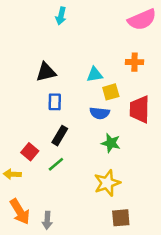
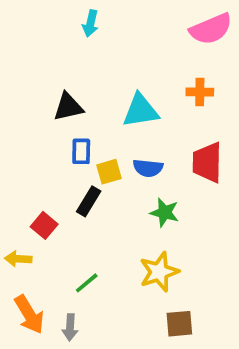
cyan triangle: (95, 74) -> (141, 111), size x1.5
yellow square: (111, 92) -> (109, 172), moved
green line: (56, 164) -> (87, 283), moved

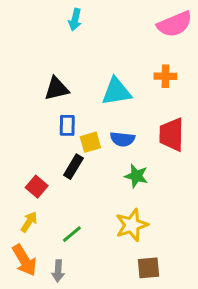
yellow arrow: (18, 259) -> (29, 222), moved, turned 120

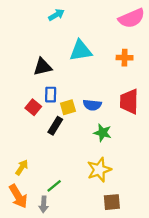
cyan arrow: (75, 20) -> (56, 15), turned -133
cyan triangle: (116, 92) -> (81, 51), moved
red square: (37, 187) -> (33, 107), moved
green line: (72, 234) -> (54, 186), moved

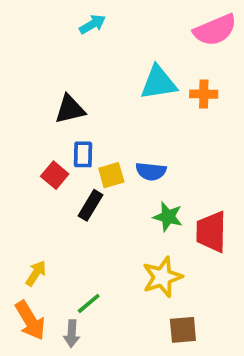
cyan triangle: (81, 51) -> (158, 83), moved
red trapezoid: (129, 101) -> (211, 232), moved

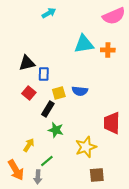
black triangle: (70, 109) -> (27, 63), moved
blue rectangle: (83, 154) -> (44, 74), moved
green star: (168, 217) -> (56, 130), moved
yellow arrow: (36, 273) -> (29, 145), moved

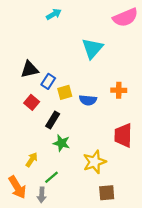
cyan triangle: (84, 44) -> (92, 48), turned -40
orange cross: (108, 50) -> (119, 90), moved
blue rectangle: (44, 74) -> (48, 81), turned 32
yellow square: (59, 93) -> (65, 92), moved

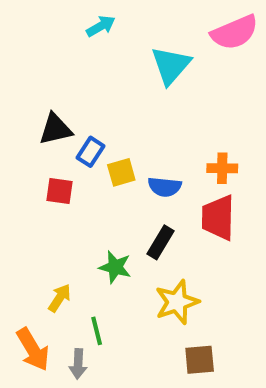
cyan triangle: (92, 48) -> (171, 65), moved
red square: (32, 102) -> (60, 191), turned -32
black rectangle: (53, 120) -> (160, 242), moved
red trapezoid: (123, 135) -> (218, 218), moved
green line: (52, 177) -> (97, 331), turned -64

